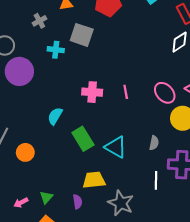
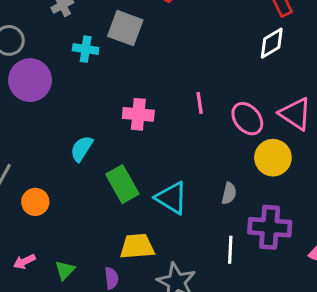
pink line: (126, 92) -> (200, 103), moved
pink arrow: (21, 203) -> (24, 262), moved

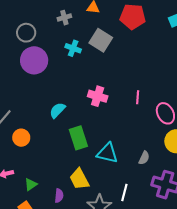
cyan triangle: (171, 198) -> (107, 153), turned -30
yellow trapezoid: (137, 246) -> (79, 179), turned -125
white line: (230, 250) -> (124, 193), moved

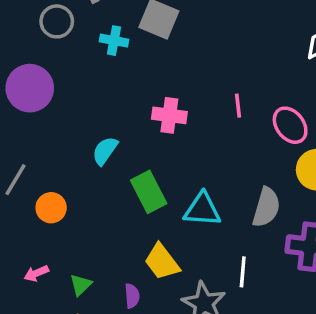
gray circle: (26, 33) -> (57, 21), moved
purple circle: (34, 60) -> (30, 88), moved
gray semicircle: (144, 158) -> (266, 207), size x1.6

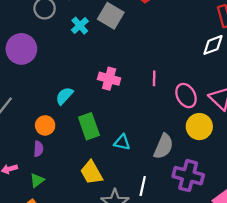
cyan cross: (114, 41) -> (80, 26), turned 30
orange circle: (51, 208) -> (45, 125), moved
cyan triangle: (202, 210) -> (122, 142), size x0.7
purple semicircle: (132, 296) -> (38, 149), moved

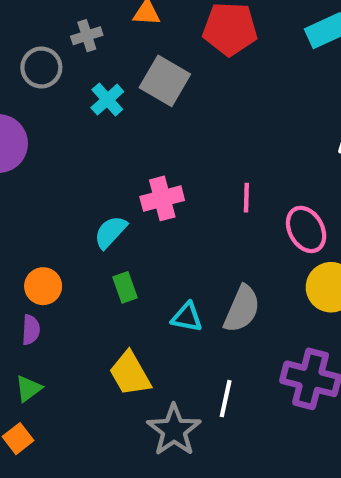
pink cross: (109, 79) -> (162, 198), turned -30
cyan semicircle: (64, 96) -> (110, 232), moved
green rectangle: (89, 126) -> (125, 287), size x0.6
gray semicircle: (164, 146) -> (242, 309), moved

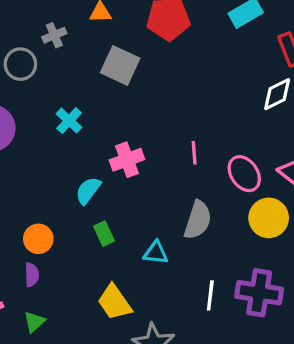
cyan cross: (107, 100) -> (69, 121), moved
gray semicircle: (242, 309) -> (198, 220), moved
white line: (226, 399) -> (210, 295), moved

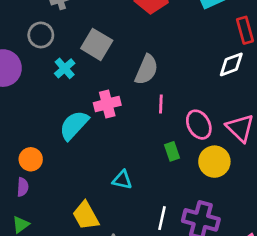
gray circle: (20, 64) -> (41, 35), moved
gray square: (120, 65) -> (97, 44), moved
cyan semicircle: (88, 191) -> (74, 125), size x1.4
gray semicircle: (198, 220) -> (146, 70), moved
green rectangle: (104, 234) -> (172, 151), moved

